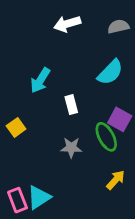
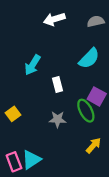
yellow square: (16, 127) -> (13, 114), moved

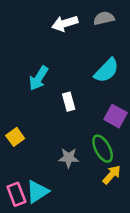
gray semicircle: (96, 21) -> (104, 18), moved
green ellipse: (86, 111) -> (103, 149), moved
gray star: (58, 119) -> (69, 158), moved

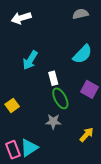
white arrow: (65, 23) -> (21, 18), moved
green ellipse: (103, 149) -> (60, 98), moved

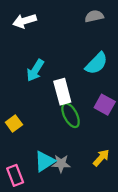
white rectangle: (53, 78) -> (62, 92), size x1.5
gray star: (53, 122) -> (61, 164), moved
cyan triangle: (29, 148) -> (45, 161), moved

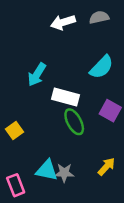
white arrow: (25, 21) -> (63, 22), moved
white rectangle: (62, 92) -> (65, 97), turned -60
cyan triangle: (45, 161) -> (47, 170), turned 45

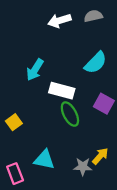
gray star: (64, 173) -> (83, 167), moved

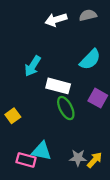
yellow arrow: (100, 156) -> (95, 160), moved
pink rectangle: (15, 174) -> (26, 160), moved, turned -54

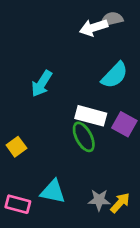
white arrow: (56, 20) -> (94, 28), moved
white rectangle: (58, 86) -> (91, 116), moved
pink rectangle: (26, 160) -> (18, 204), moved

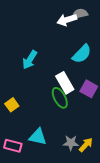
white rectangle: (91, 116) -> (65, 83), turned 45

